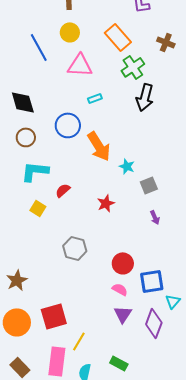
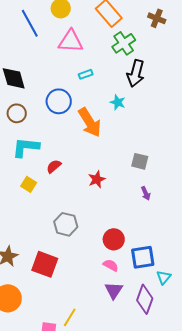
cyan star: (127, 166) -> (118, 102), moved
gray square: (149, 185) -> (140, 161), turned 36
red square: (54, 316) -> (45, 264), moved, turned 36

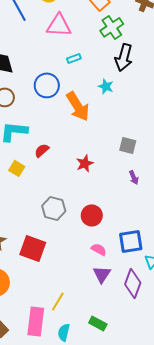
red circle: (114, 239) -> (92, 215), moved

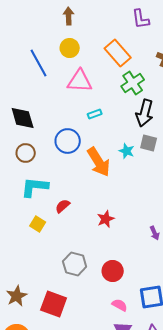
cyan star: (106, 86) -> (127, 151), moved
gray square: (128, 145) -> (149, 143), moved

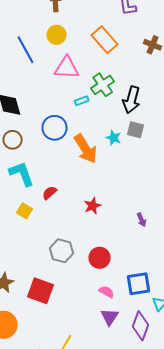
green cross: (133, 83) -> (103, 85), moved
cyan L-shape: (35, 187) -> (22, 174), turned 64

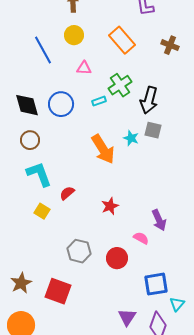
pink triangle: (67, 68) -> (84, 68), size x0.6
blue circle: (55, 128) -> (61, 104), moved
purple arrow: (142, 220) -> (159, 220), size x1.5
pink semicircle: (107, 292) -> (141, 238), moved

